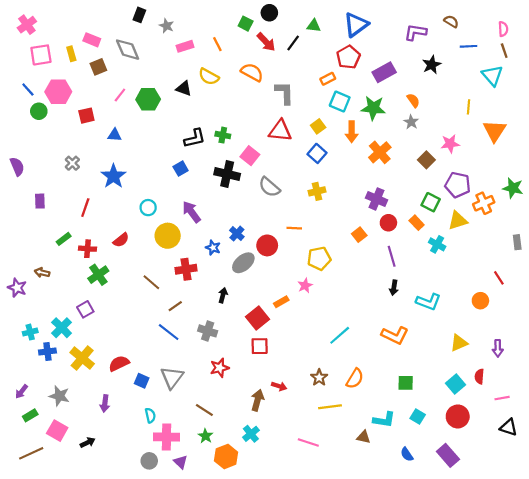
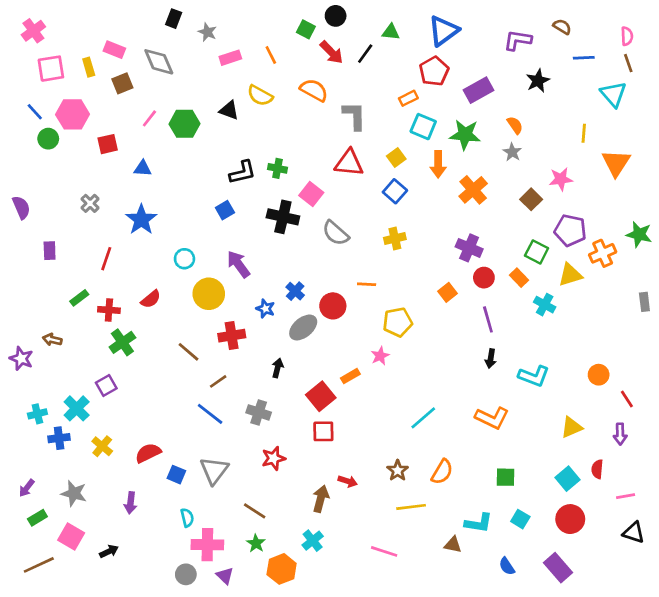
red line: (499, 278) -> (627, 399), moved
yellow cross: (82, 358) -> (102, 446), size x0.7

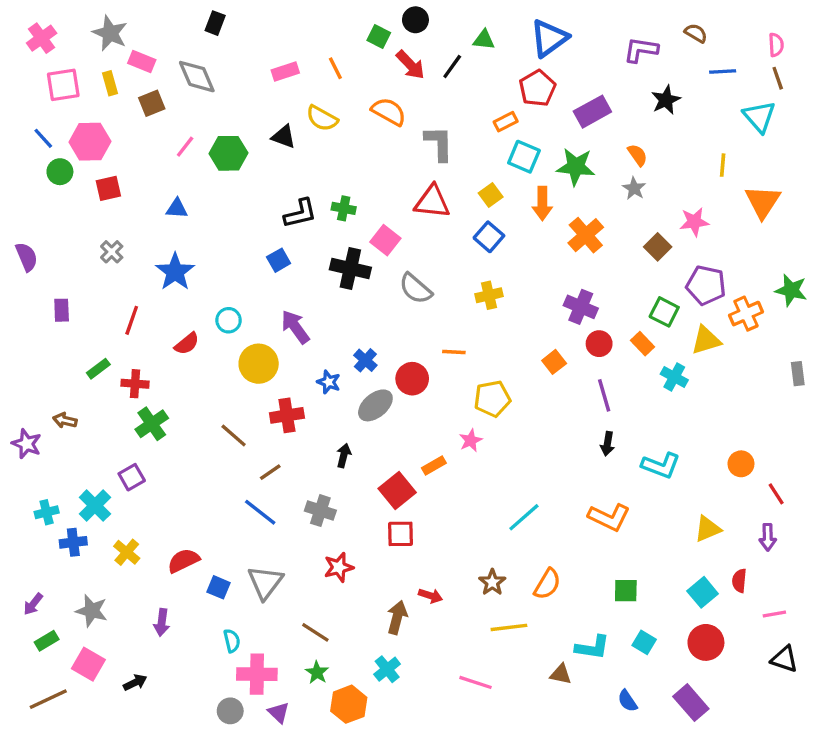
gray star: (207, 32) -> (110, 33), moved, size x1.5
red square: (108, 144) -> (108, 188), moved
red semicircle: (151, 299) -> (187, 344), moved

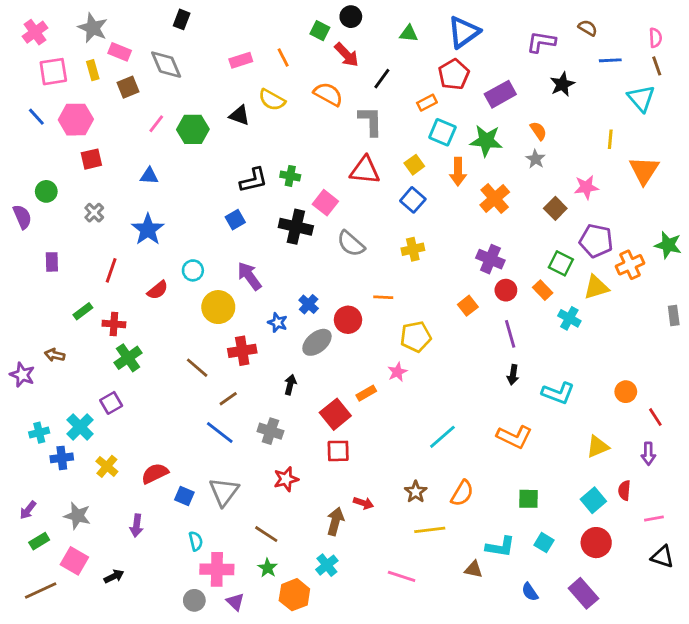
black line: (452, 67) -> (382, 79), moved
green circle: (60, 172) -> (46, 191), moved

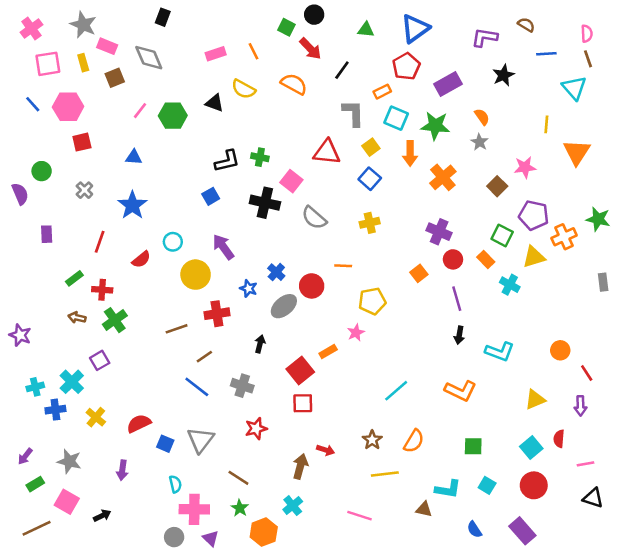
gray L-shape: (371, 121) -> (353, 113), moved
brown arrow: (55, 355) -> (77, 317), moved
brown line: (197, 368) -> (177, 329), turned -60

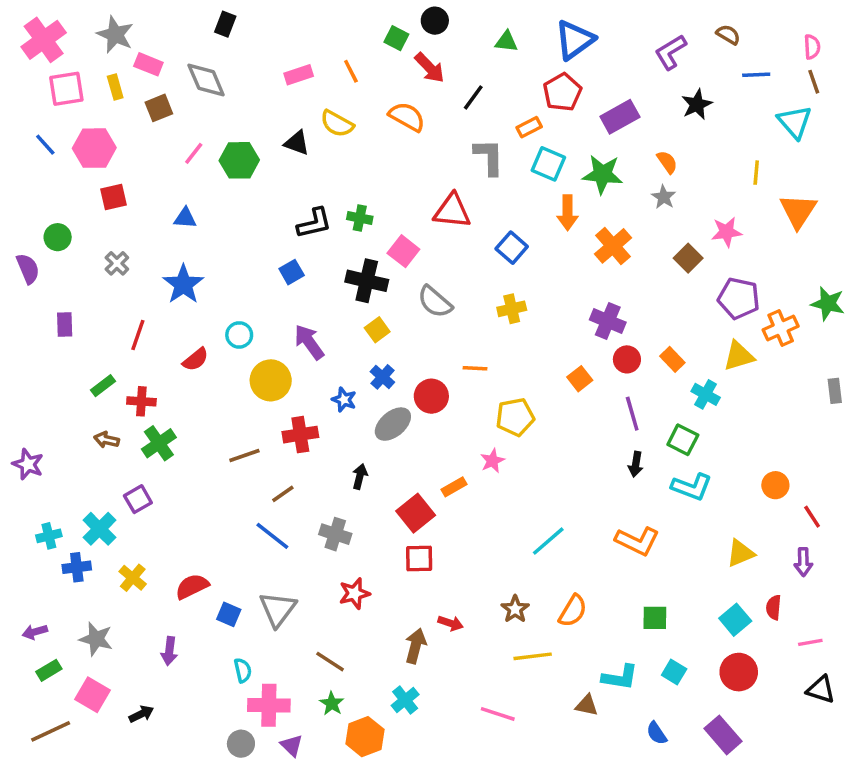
pink cross: (31, 28) -> (44, 40), size x1.4
purple L-shape: (485, 37) -> (671, 52), turned -40
yellow square: (371, 147) -> (377, 330), moved
green square: (502, 235) -> (683, 440), moved
purple arrow: (25, 456) -> (35, 632), turned 36

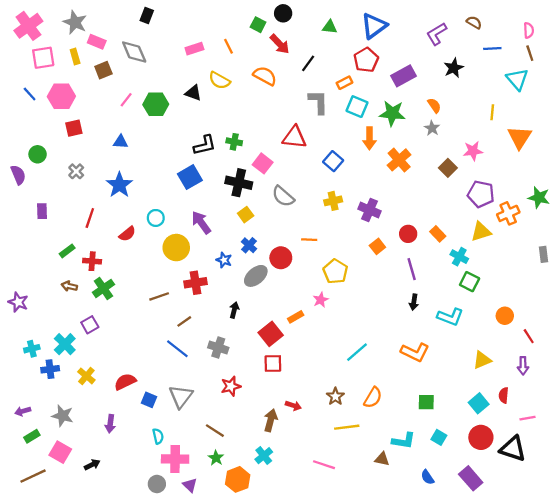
blue square: (292, 272) -> (190, 177), size x1.5
purple cross: (608, 321) -> (369, 210), moved
yellow pentagon: (515, 417) -> (335, 271), turned -30
green square: (683, 440) -> (470, 282), moved
black triangle: (821, 690) -> (513, 449), moved, size x1.4

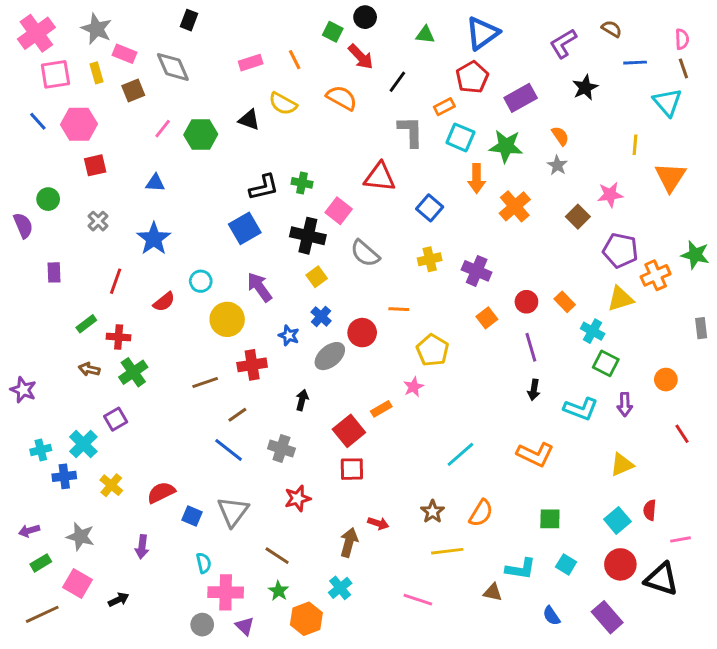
orange circle: (505, 316) -> (666, 380), moved
purple arrow: (523, 366) -> (625, 404), moved

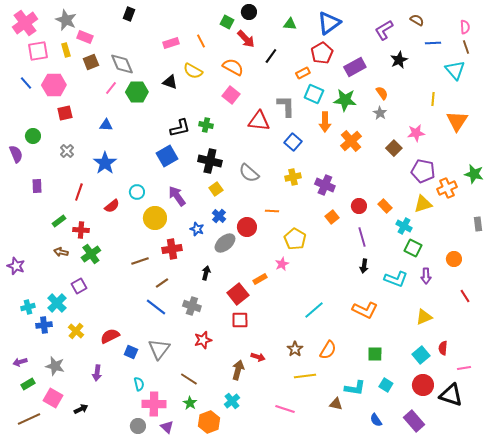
gray diamond: (173, 67) -> (122, 64), moved
gray L-shape: (411, 132) -> (286, 106), moved
pink square: (339, 211) -> (231, 95), moved

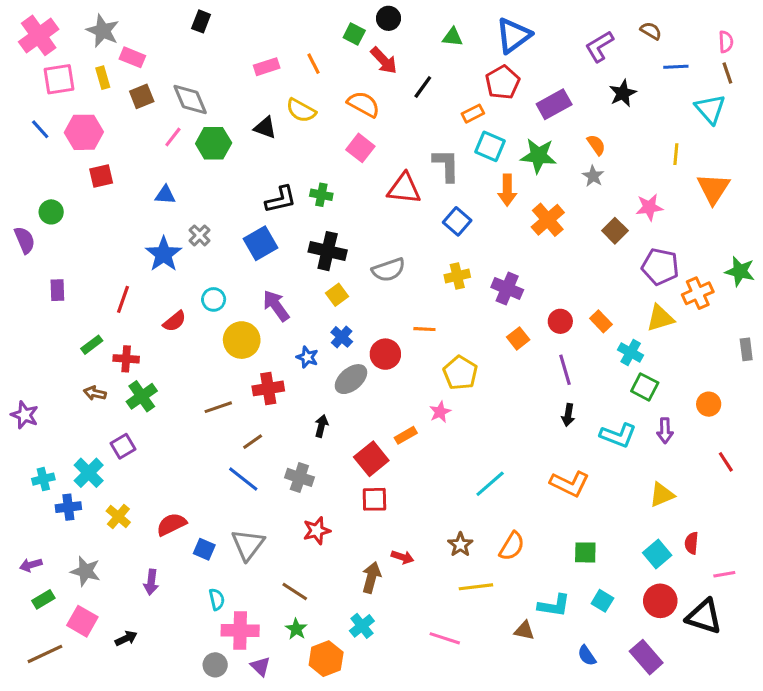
gray cross: (67, 151) -> (200, 235), moved
gray semicircle: (249, 173) -> (388, 270), turned -60

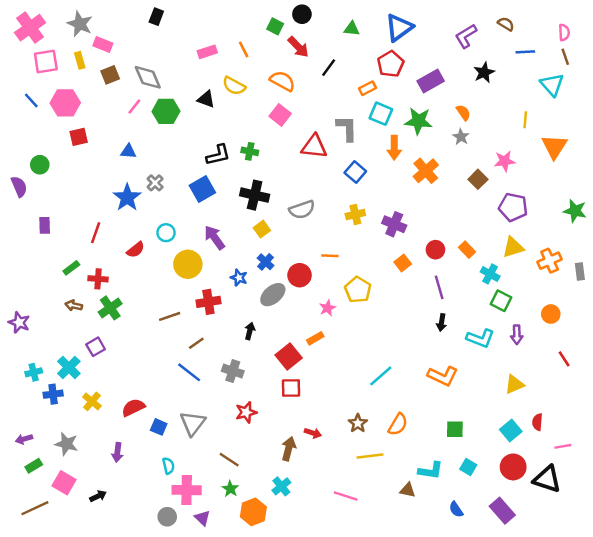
orange cross: (698, 293) -> (550, 261), moved
pink star: (440, 412) -> (327, 308), moved

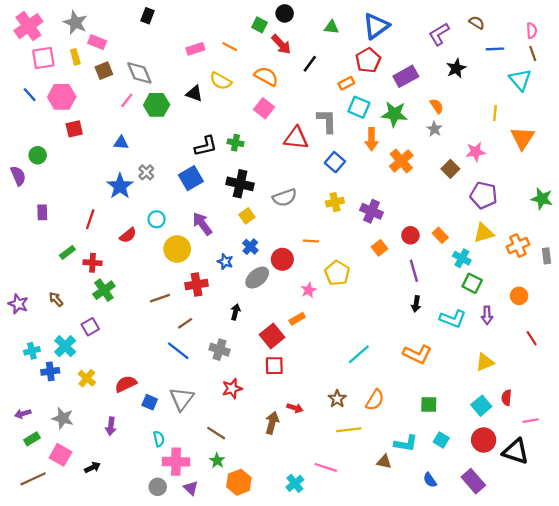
orange line: (244, 49) -> (230, 47), turned -35
brown arrow: (74, 306) -> (56, 299), moved, turned 35
cyan cross: (281, 486) -> (295, 483), moved

